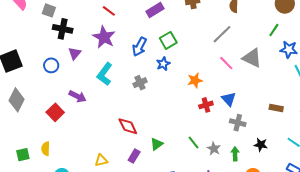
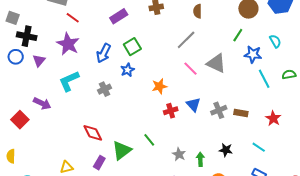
blue circle: (51, 65) -> (16, 57), moved
cyan L-shape: (105, 74) -> (69, 81), turned 30
gray cross: (238, 123) -> (219, 110), moved, turned -35
green line: (194, 142) -> (149, 140), moved
green triangle: (157, 144) -> (122, 150), size x1.5

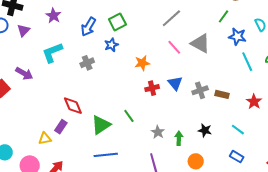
purple star: (68, 44) -> (53, 16), size x0.7
purple rectangle: (99, 163) -> (61, 127), moved

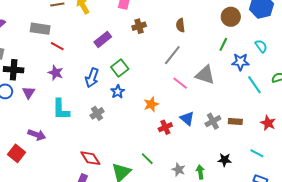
cyan L-shape: (52, 53) -> (61, 109), turned -60

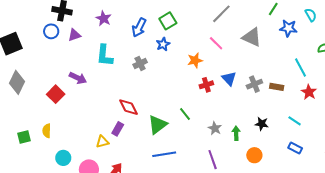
pink line: (180, 83) -> (216, 43), moved
cyan line: (254, 85) -> (301, 68), moved
purple triangle: (29, 93) -> (74, 35), turned 32

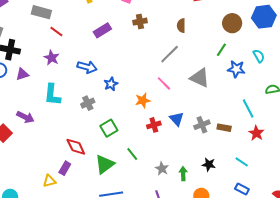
green square: (168, 21) -> (109, 128), moved
blue arrow: (139, 27) -> (87, 67), turned -102

